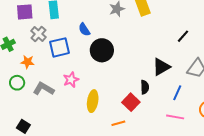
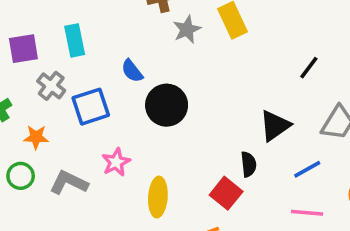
blue line: (177, 93) -> (307, 169), turned 42

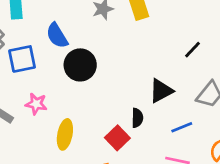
blue semicircle: (132, 71) -> (57, 36), size x1.4
pink star: (116, 162) -> (36, 104), turned 30

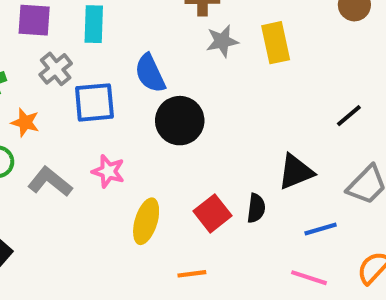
red square: (117, 138) -> (213, 213), moved

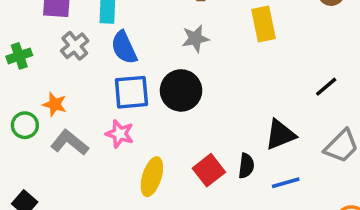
gray star: (222, 41) -> (195, 38), moved
blue semicircle: (150, 73) -> (124, 48), moved
blue square: (94, 102) -> (131, 92), moved
orange star: (25, 122) -> (55, 104), moved
blue line: (321, 229) -> (286, 183), moved

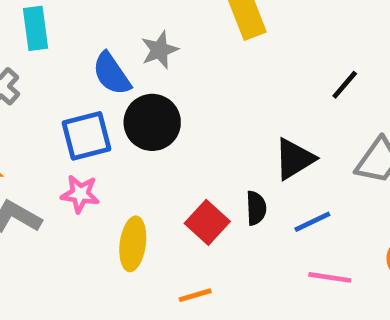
blue semicircle: (124, 48) -> (112, 74), moved

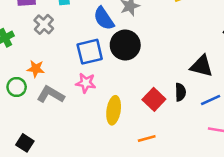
black triangle: (294, 159) -> (201, 66), turned 45

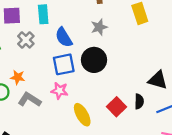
blue semicircle: (104, 18) -> (64, 37), moved
yellow ellipse: (114, 110) -> (82, 115), turned -40

